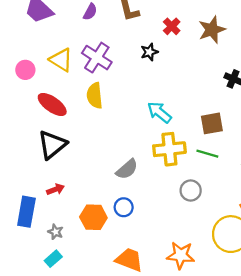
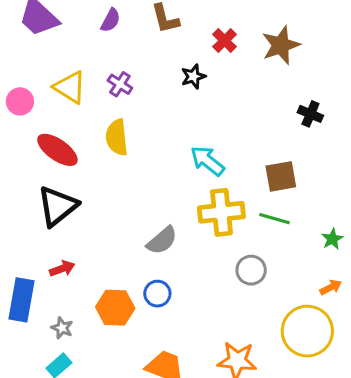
purple cross: (97, 58) -> (120, 84), size x0.6

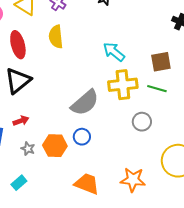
red ellipse: (57, 150) -> (18, 45), turned 40
gray semicircle: (162, 240) -> (85, 103), size x1.4
gray star: (62, 328) -> (28, 149), moved

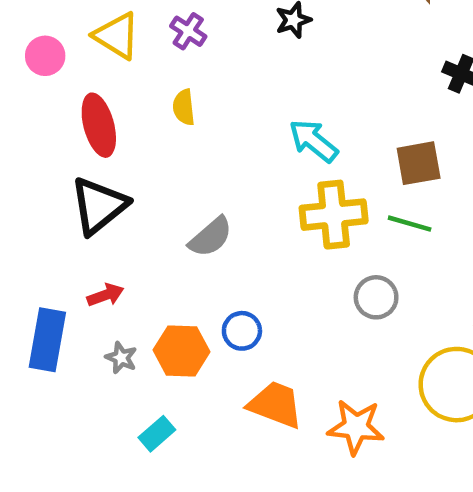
yellow semicircle: (56, 37) -> (184, 107), size x0.7
gray semicircle: (85, 103) -> (211, 237), moved, size x0.7
cyan rectangle: (19, 183) -> (157, 434), moved
orange trapezoid: (87, 184) -> (275, 405), moved

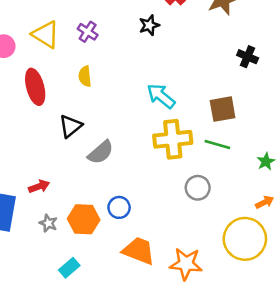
black triangle: (99, 206) -> (71, 126), moved, size x0.7

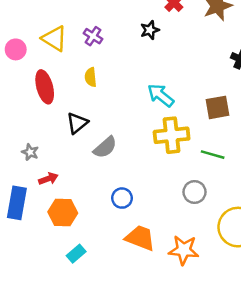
green line: (217, 145) -> (213, 155), moved
gray circle: (198, 188) -> (195, 192), moved
orange hexagon: (84, 219) -> (63, 213), moved
gray star: (48, 223) -> (30, 152), moved

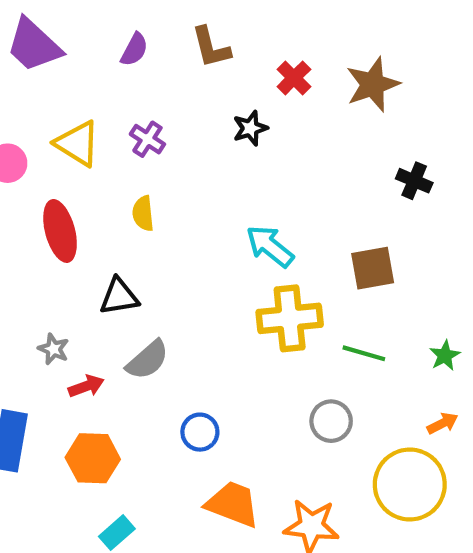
black triangle: (77, 123) -> (119, 297), turned 30
gray semicircle: (105, 147) -> (147, 360), moved
gray star: (30, 152) -> (53, 349), moved
red arrow: (48, 179) -> (86, 386), moved

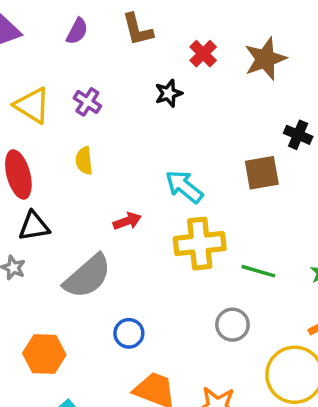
brown square: (373, 268) -> (262, 173), moved
black triangle: (119, 297) -> (34, 226), moved
gray semicircle: (147, 360) -> (87, 276), size x1.4
red arrow: (86, 386) -> (127, 221), moved

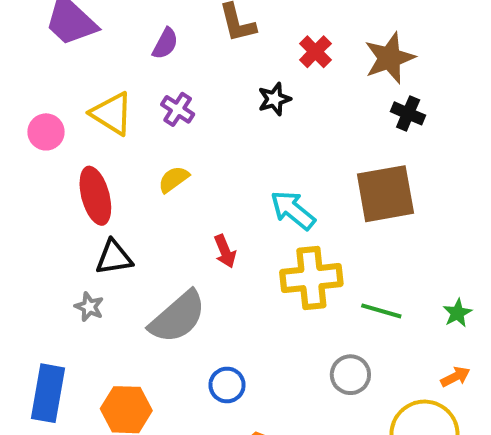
purple semicircle: (77, 31) -> (165, 44), moved
black cross: (298, 135) -> (408, 113), moved
yellow semicircle: (84, 161) -> (174, 179), turned 60
brown square: (262, 173) -> (385, 194), size x1.4
red arrow: (127, 221) -> (225, 251), turned 88

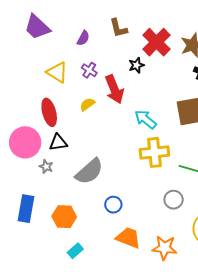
red cross: (315, 52) -> (156, 42), size x1.8
pink circle: (46, 132) -> (25, 142), moved, size x1.8
red arrow: (225, 251) -> (114, 89), moved, size x1.8

